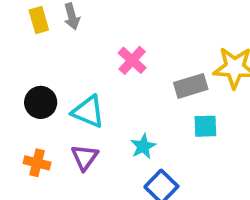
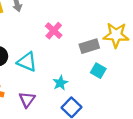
cyan square: (205, 126) -> (98, 71), turned 32
purple triangle: (85, 157) -> (27, 100), moved

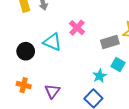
cyan triangle: (27, 62) -> (52, 42), moved
cyan star: (60, 83) -> (100, 76), moved

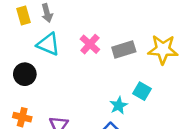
cyan triangle: (52, 42) -> (48, 44), moved
gray rectangle: (110, 42) -> (124, 49), moved

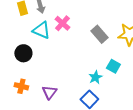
pink cross: (90, 44) -> (62, 23), moved
gray rectangle: (124, 49) -> (99, 34), turned 66

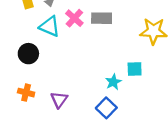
gray rectangle: (99, 34) -> (102, 18), moved, turned -48
cyan square: (113, 66) -> (135, 69), turned -32

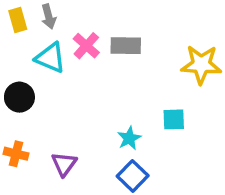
cyan star: (113, 82) -> (129, 138), moved

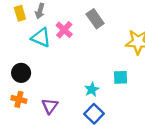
gray arrow: (49, 17) -> (40, 11), turned 32
gray rectangle: (126, 46) -> (95, 19), moved, turned 54
black circle: (19, 97) -> (21, 73), moved

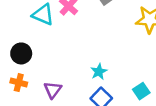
cyan square: (120, 77) -> (141, 91), moved, turned -32

